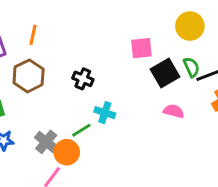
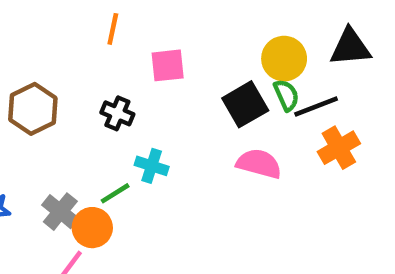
yellow circle: (190, 26) -> (284, 59), moved
orange line: (33, 35) -> (113, 29), moved
pink square: (141, 48) -> (168, 65), moved
pink semicircle: (174, 111) -> (259, 164), size x1.4

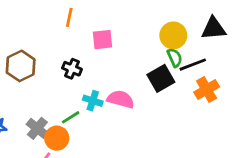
black square: (245, 104) -> (161, 78), moved
pink semicircle: (259, 164) -> (121, 99), moved

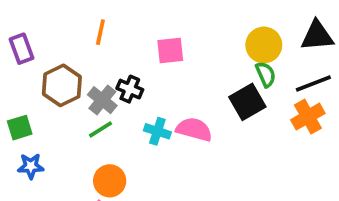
orange line: (69, 17) -> (100, 32), moved
black line: (193, 65) -> (313, 84), moved
green line: (71, 117) -> (100, 129), moved
gray cross: (37, 128) -> (102, 100), moved

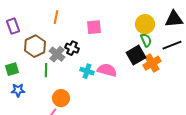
orange cross: (308, 117) -> (152, 63), moved
green line: (100, 129) -> (46, 70), moved, turned -56

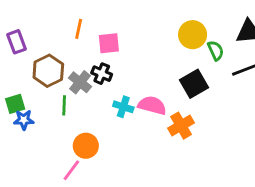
yellow circle: (145, 24) -> (193, 35), moved
pink square: (94, 27) -> (109, 43), moved
green semicircle: (146, 40) -> (216, 51), moved
orange cross: (152, 63) -> (181, 126), moved
blue star: (18, 90) -> (24, 120), moved

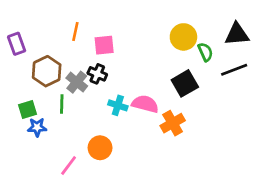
green square: (15, 104) -> (28, 109), moved
blue star: (24, 120) -> (37, 127), moved
orange circle: (86, 146) -> (100, 148), moved

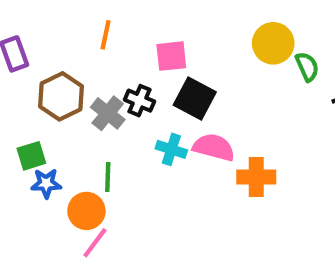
pink square: (104, 45) -> (171, 56), moved
black square: (185, 83) -> (195, 98), moved, turned -32
green line: (62, 104) -> (108, 177), moved
orange cross: (173, 123) -> (256, 177), turned 30
orange circle: (100, 148) -> (86, 211), moved

